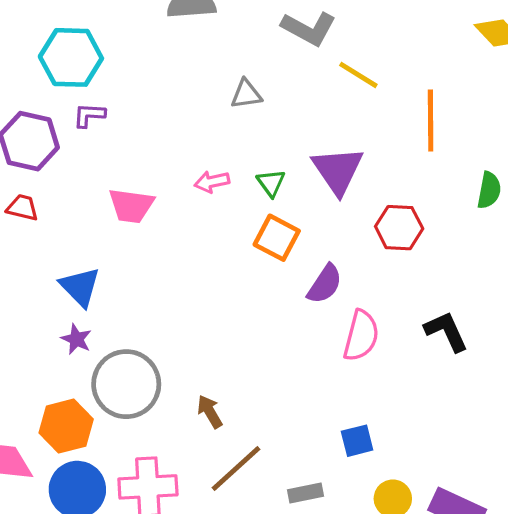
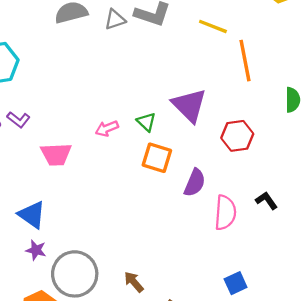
yellow line: (358, 75) -> (213, 26), moved
gray triangle: (246, 94) -> (115, 20), moved
purple L-shape: (89, 115) -> (18, 120), moved, turned -135
black L-shape: (446, 331) -> (266, 200), moved, size x0.7

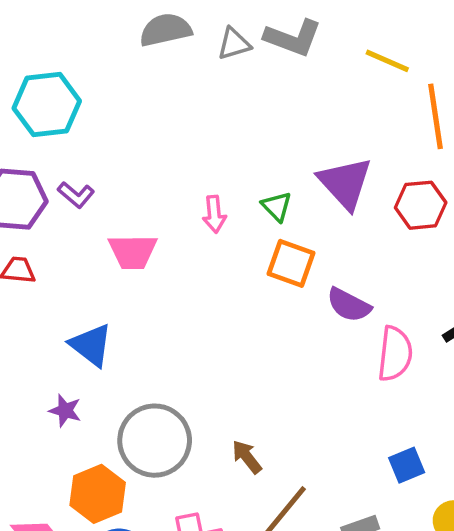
pink arrow: (107, 128) -> (214, 214), turned -75
red hexagon: (237, 136) -> (421, 205), moved
purple semicircle: (195, 183) -> (349, 305), turned 92
purple star: (36, 250) -> (65, 411), moved

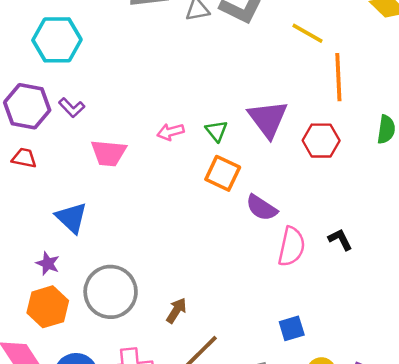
pink arrow: (214, 214) -> (171, 132), turned 75
brown arrow: (247, 457) -> (176, 311), turned 65
orange hexagon: (98, 494) -> (48, 307), moved

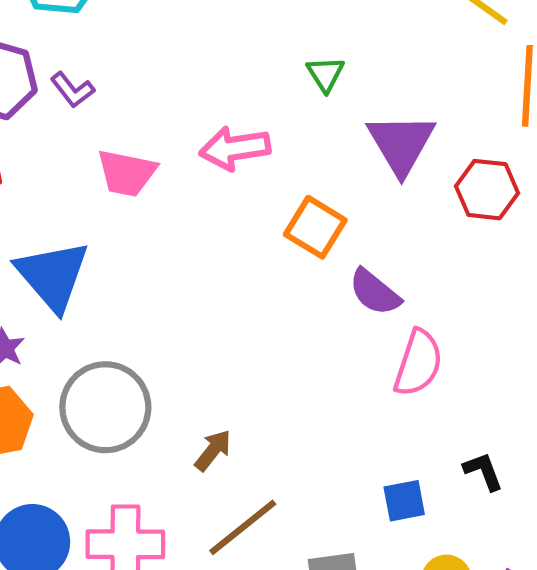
green triangle: (216, 131) -> (325, 74), moved
pink arrow: (171, 132) -> (235, 148), size x1.5
blue triangle: (71, 218) -> (53, 276), size x1.4
black L-shape: (340, 239) -> (483, 471), moved

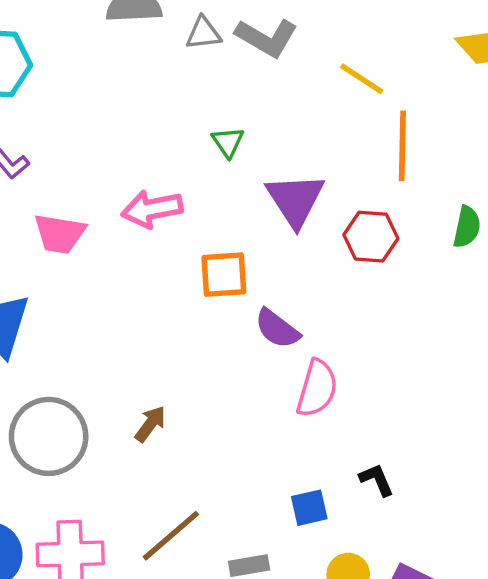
orange square: (315, 227) -> (224, 275), turned -33
brown arrow: (213, 450) -> (150, 424), moved

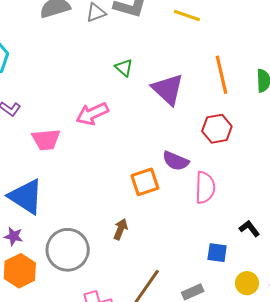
orange line: (402, 146) -> (221, 75), moved
red hexagon: (371, 237) -> (217, 129), moved
orange square: (224, 275) -> (145, 182), moved
blue square: (309, 508) -> (217, 253), turned 35

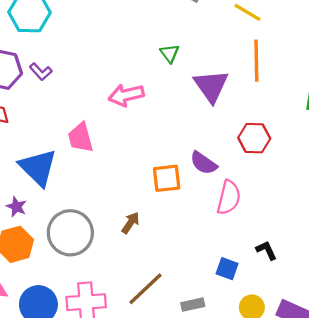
orange line: (221, 75) -> (256, 61), moved
pink trapezoid: (46, 140) -> (81, 138), moved, turned 68

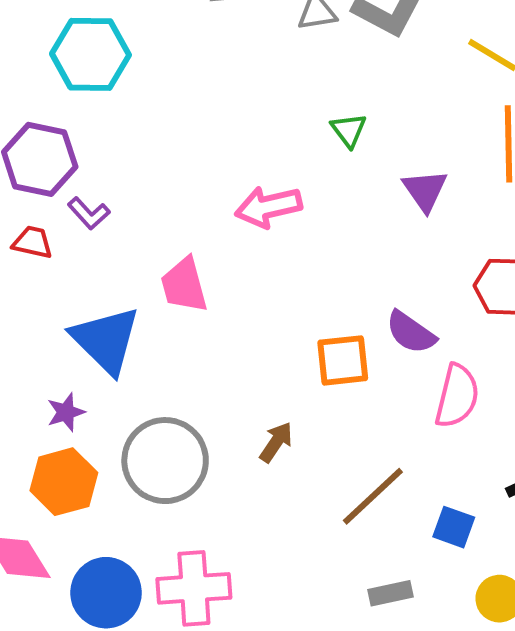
purple L-shape: (41, 72) -> (89, 213), moved
purple triangle: (211, 86) -> (425, 190), size x0.7
purple star: (16, 207) -> (66, 412), turned 30
brown line: (146, 289) -> (373, 496), moved

